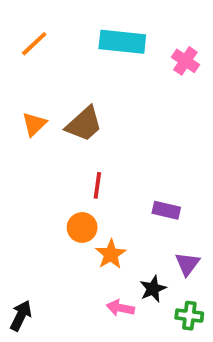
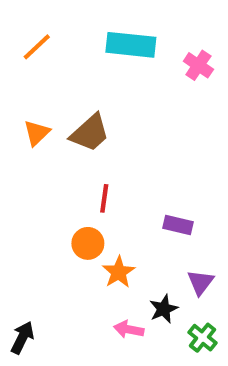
green cross: (189, 316) -> (203, 338), turned 32

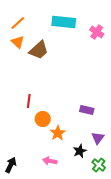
orange triangle: (37, 133) -> (18, 42), moved, turned -32
brown trapezoid: (90, 133) -> (39, 50), moved
red line: (104, 198) -> (29, 101), moved
pink arrow: (129, 329) -> (50, 161), moved

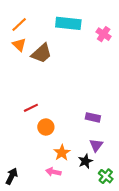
red line: (29, 101) -> (31, 108), turned 56
orange star: (58, 133) -> (62, 153), moved
purple triangle: (98, 138) -> (96, 145), moved

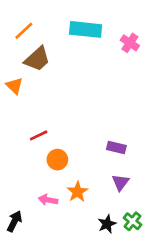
orange triangle: (19, 45) -> (14, 86), moved
brown trapezoid: (42, 53) -> (37, 59), moved
black star: (85, 161) -> (107, 224), moved
pink arrow: (53, 172) -> (48, 200), moved

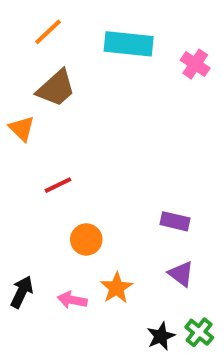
orange line: (24, 31) -> (48, 32), moved
red line: (39, 135) -> (58, 185), moved
purple triangle: (120, 182) -> (181, 274), turned -30
black arrow: (14, 221) -> (22, 292), moved

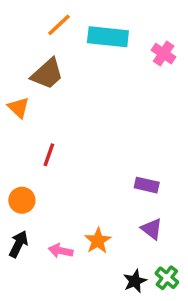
orange line: (48, 32) -> (59, 25), moved
red line: (58, 185) -> (49, 155), turned -45
orange circle: (86, 239) -> (22, 200), moved

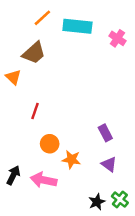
purple rectangle: (147, 185) -> (105, 133), turned 49
orange circle: (22, 200) -> (50, 144), moved
orange star: (98, 241) -> (71, 159), moved, turned -30
pink arrow: (61, 251) -> (44, 180), size x1.5

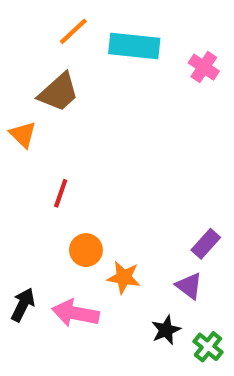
purple rectangle: (105, 133) -> (206, 244), moved, turned 70
black star: (97, 202) -> (166, 330), moved

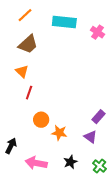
orange line: (73, 31) -> (25, 15), moved
orange triangle: (23, 134) -> (22, 71), moved
pink arrow: (75, 313) -> (36, 163), moved
black star: (166, 330) -> (70, 162), moved

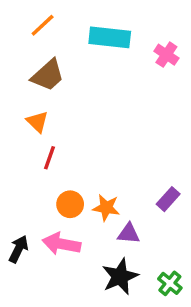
orange star: (59, 133) -> (106, 208), moved
purple triangle: (90, 137) -> (129, 234), moved, turned -32
black star: (70, 162) -> (120, 277), size x1.5
pink arrow: (36, 163) -> (62, 244), moved

